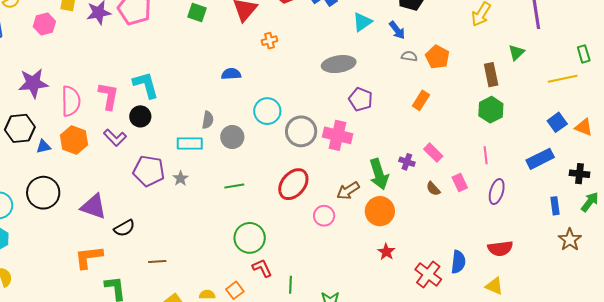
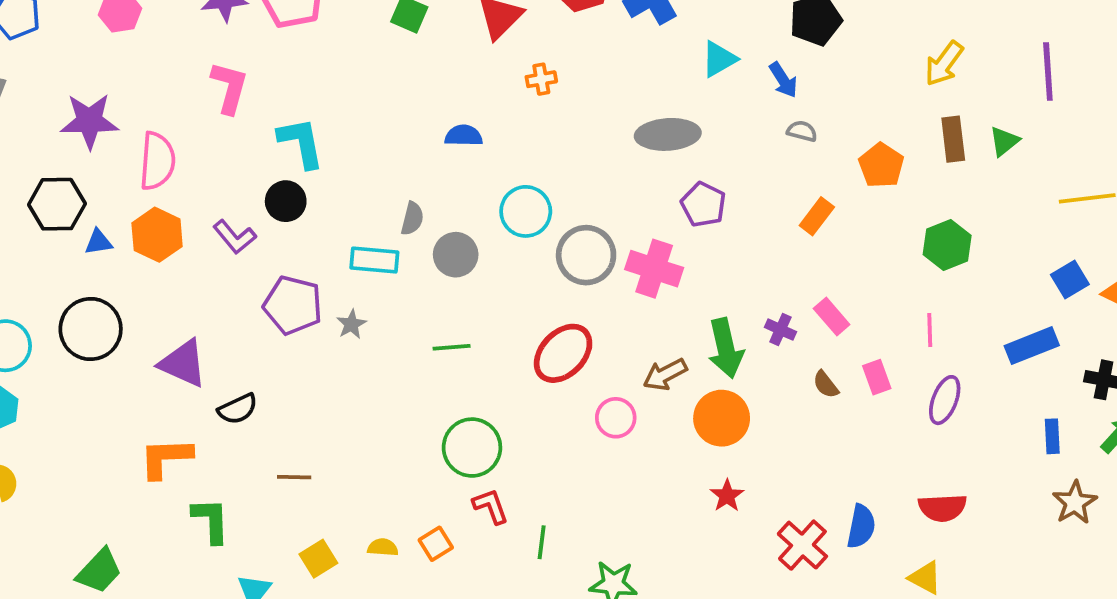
orange pentagon: (437, 57) -> (881, 165), moved
brown rectangle: (491, 75) -> (953, 139), moved
pink L-shape: (109, 96) -> (229, 88), moved

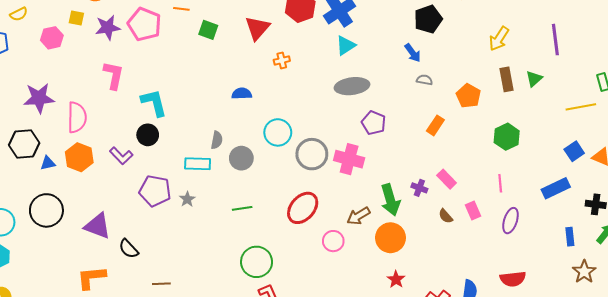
cyan triangle: (719, 59) -> (346, 46), moved
black semicircle: (238, 409) -> (129, 249), turned 75

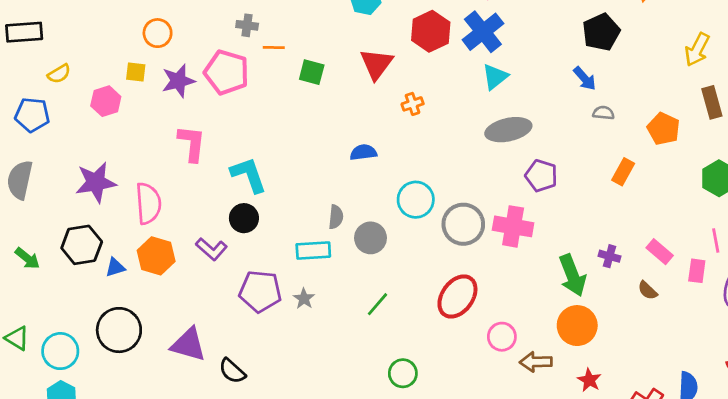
pink rectangle: (447, 179) -> (660, 252), moved
green line: (242, 208) -> (378, 304), turned -36
pink rectangle: (473, 210) -> (697, 271), moved, turned 36
brown arrow: (358, 216) -> (536, 362), moved, turned 35
green circle: (257, 262) -> (403, 373), size x0.7

